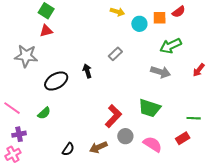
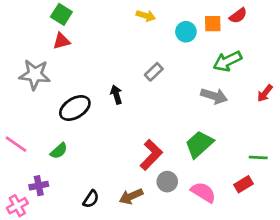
yellow arrow: (117, 12) -> (146, 16), moved
green trapezoid: (149, 108) -> (199, 144), turned 120
purple cross: (19, 134) -> (39, 186), moved

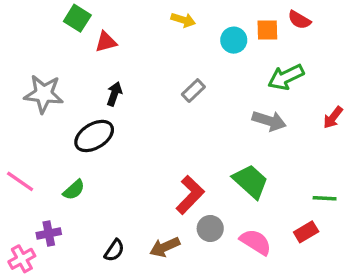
red semicircle: (238, 16) -> (299, 20), turned 66
red triangle: (61, 41) -> (106, 42), moved
black arrow: (116, 95) -> (114, 94), moved, turned 36
green trapezoid: (199, 144) -> (251, 181), turned 84

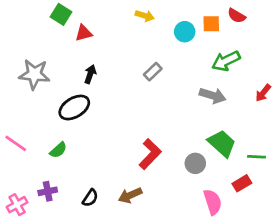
green trapezoid: (251, 181) -> (222, 143), moved
gray circle: (210, 228) -> (195, 163), moved
purple cross: (49, 234) -> (48, 191), moved
pink semicircle: (256, 242) -> (213, 202), moved, turned 40

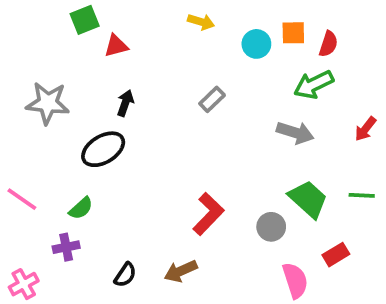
green square: (61, 14) -> (85, 20), turned 36
red semicircle: (237, 16) -> (328, 44), moved, turned -102
green line: (256, 157) -> (362, 195), moved
purple cross: (48, 191) -> (66, 247), moved

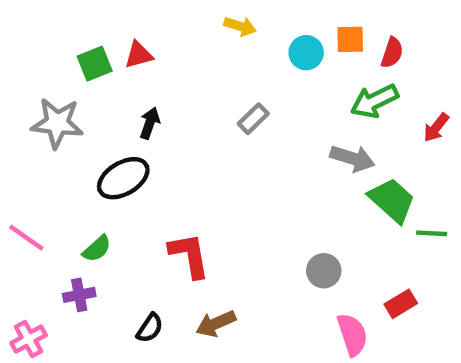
green square: (85, 20) -> (95, 64), moved
red arrow: (365, 129) -> (436, 128), moved
green trapezoid: (308, 199) -> (392, 200), moved
red L-shape: (208, 214) -> (189, 255), moved, turned -54

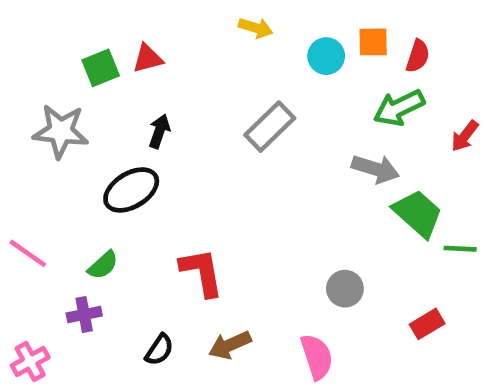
gray rectangle: (253, 119) -> (270, 127), size x1.5
pink semicircle: (352, 335) -> (317, 357), moved

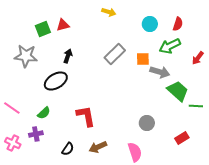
orange square: (373, 42) -> (143, 59), moved
cyan circle: (326, 56) -> (150, 24), moved
pink cross: (30, 361) -> (13, 143), moved, turned -35

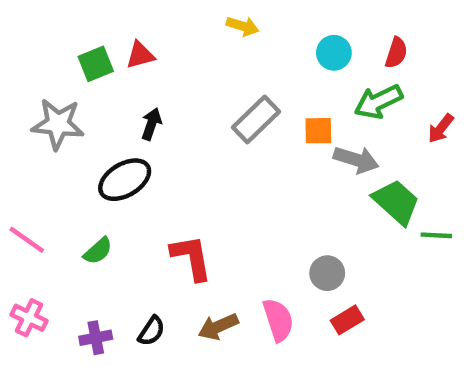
purple cross: (36, 134) -> (96, 338), moved
red rectangle: (182, 138) -> (347, 320), moved
pink semicircle: (135, 152) -> (278, 320), moved

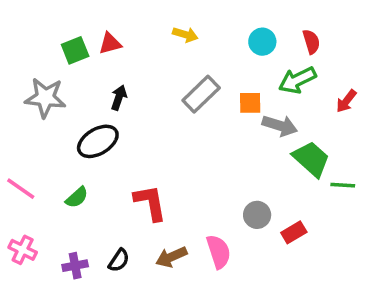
yellow arrow: (243, 26) -> (185, 35), moved
red semicircle: (396, 53) -> (311, 42), turned -35
red rectangle: (347, 320) -> (294, 232), moved

